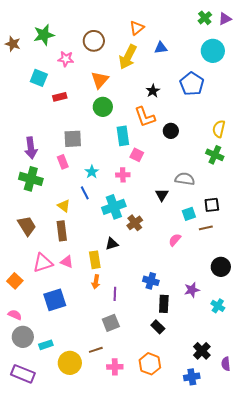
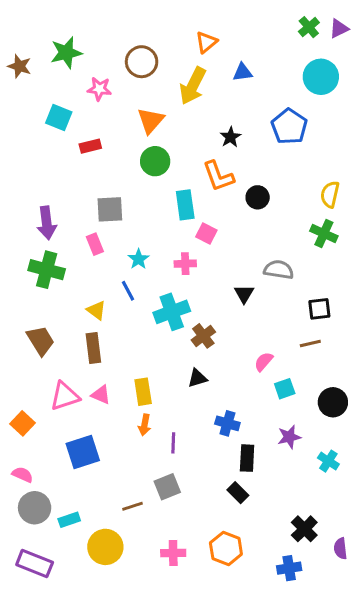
cyan square: (189, 214) -> (285, 389), moved
black triangle: (112, 244) -> (197, 378), moved
brown line: (96, 350) -> (132, 506), moved

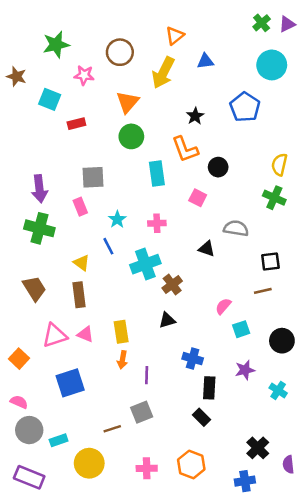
brown star: (19, 66) -> (16, 76), moved
pink square: (206, 233) -> (198, 198), moved
black triangle: (244, 294) -> (207, 249), turned -42

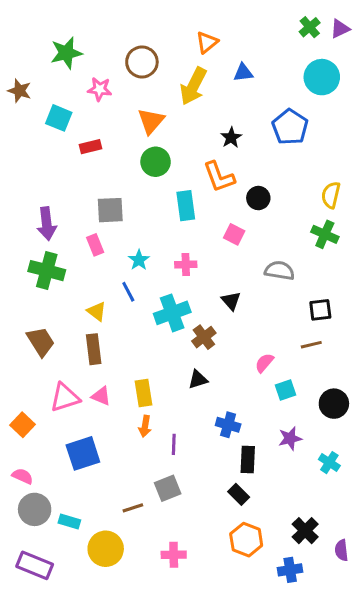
black triangle: (207, 249) -> (231, 301), moved, turned 30
cyan rectangle: (59, 440) -> (69, 522), turned 36
orange hexagon: (191, 464) -> (246, 540), moved

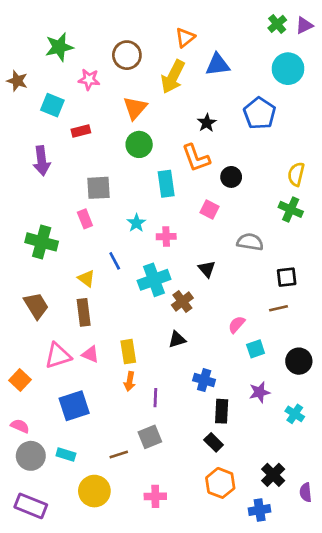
blue triangle: (243, 73) -> (218, 65), size x1.4
purple arrow: (47, 224) -> (42, 161), moved
cyan star: (139, 260) -> (136, 223), moved
cyan rectangle: (69, 522) -> (66, 454), moved

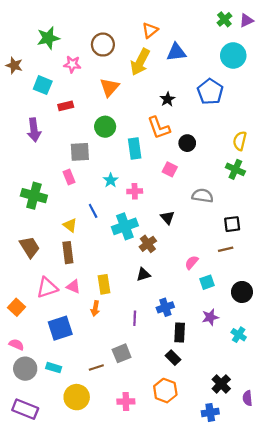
green circle: (139, 144) -> (105, 127), moved
blue cross: (204, 380) -> (165, 307), turned -35
orange arrow: (130, 381) -> (95, 308), moved
purple line: (155, 398) -> (135, 318), moved
orange hexagon: (220, 483) -> (165, 391), moved

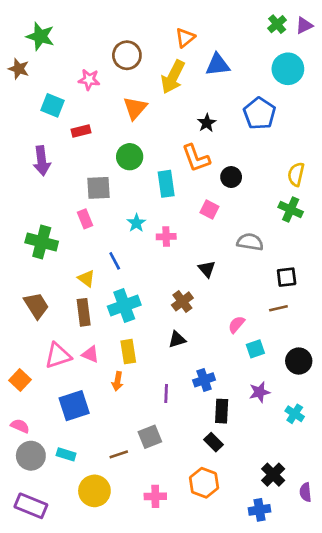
green star: (48, 38) -> (40, 36), moved, turned 30
brown star: (14, 65) -> (19, 69), moved
cyan cross: (125, 226) -> (124, 306), moved

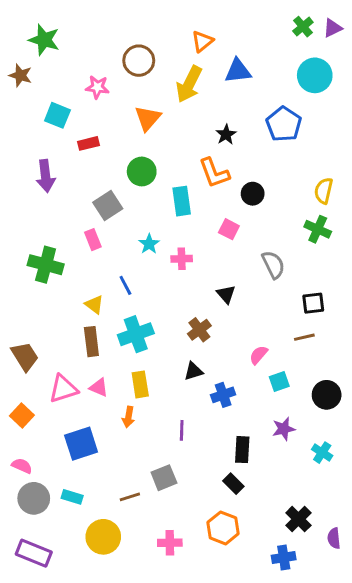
gray square: (99, 188) -> (108, 206), turned -30
gray semicircle: (250, 242) -> (273, 265), turned 55
brown trapezoid: (36, 306) -> (25, 356), moved
blue cross: (204, 380) -> (223, 395), moved

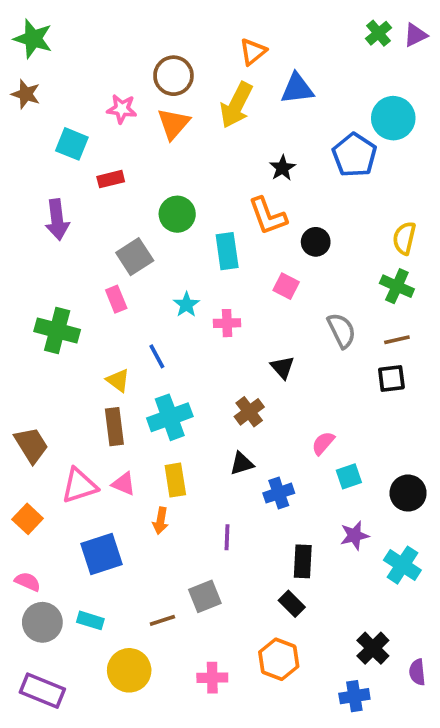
green star: (44, 40) -> (33, 39), moved
cyan circle: (315, 75) -> (393, 118), moved
orange triangle: (148, 118) -> (173, 124), moved
brown line: (304, 337) -> (397, 340), moved
cyan cross: (322, 453) -> (402, 565), size x1.4

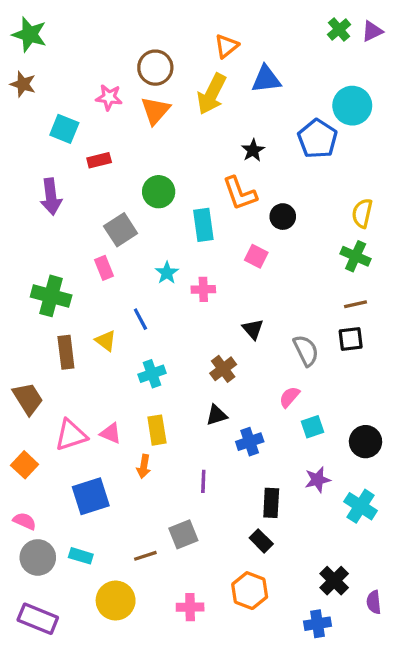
gray semicircle: (342, 330) -> (306, 351), moved
cyan cross: (170, 417) -> (152, 374), size x0.7
brown rectangle: (114, 427) -> (66, 352), moved

